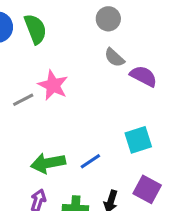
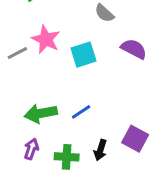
purple semicircle: (143, 76) -> (134, 49), moved
cyan square: (138, 140) -> (84, 55), moved

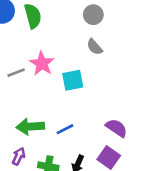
purple semicircle: (134, 49) -> (116, 128), moved

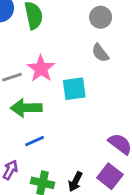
green arrow: (30, 127) -> (26, 108), moved
blue line: (65, 129) -> (35, 141), moved

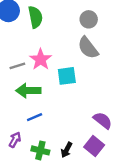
gray semicircle: (100, 53) -> (88, 48), size x1.5

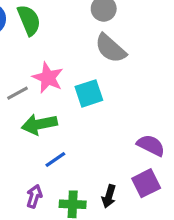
purple square: (94, 146) -> (146, 183), turned 36

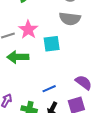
gray semicircle: (111, 48) -> (70, 19), turned -45
blue line: (55, 159) -> (49, 89), moved

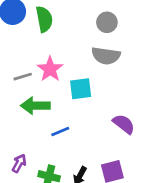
purple semicircle: (84, 82) -> (124, 124), moved
blue line: (49, 89) -> (60, 131), moved

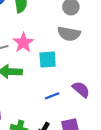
blue line: (60, 131) -> (52, 96), moved

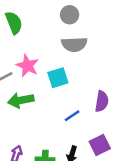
purple semicircle: (81, 89) -> (102, 101), turned 72

